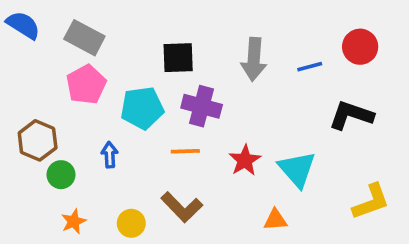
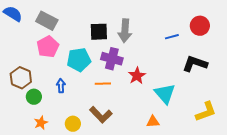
gray arrow: (254, 59) -> (125, 31), moved
red star: (245, 160) -> (137, 76), moved

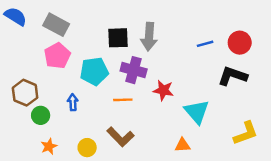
red circle: (200, 26) -> (240, 43), moved
red star: (137, 76) -> (163, 90), turned -30

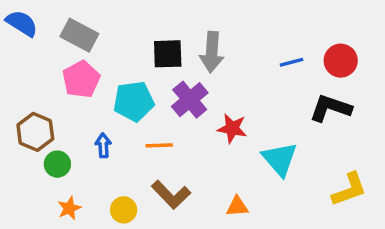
purple cross: (134, 70) -> (190, 100), turned 35
orange line: (123, 100) -> (159, 145), moved
orange triangle: (182, 145) -> (237, 206), moved

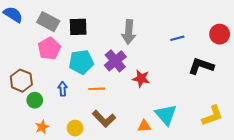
black square: (168, 54) -> (78, 27), moved
red circle: (341, 61) -> (220, 34), moved
cyan triangle: (280, 159) -> (166, 115), moved

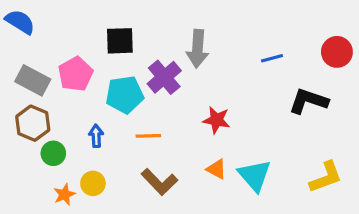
gray rectangle: (48, 22) -> (33, 80), moved
purple cross: (115, 61) -> (164, 77), moved
orange triangle: (144, 126) -> (217, 169), moved, turned 32
yellow circle: (75, 128) -> (93, 183), moved

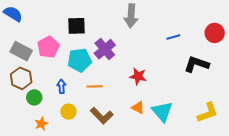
gray arrow: (197, 49) -> (131, 16), moved
yellow circle: (93, 183) -> (68, 112), moved

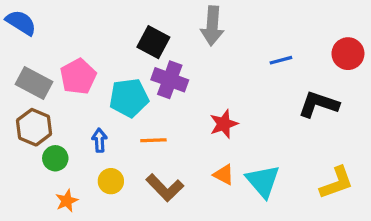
black square: (77, 26) -> (153, 42), moved, turned 30
purple cross: (105, 49) -> (170, 80), turned -30
red star: (138, 76) -> (224, 124), turned -30

